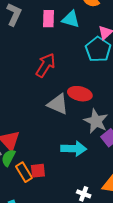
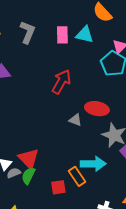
gray triangle: (58, 104) -> (75, 120), size x0.6
orange rectangle: (24, 172) -> (77, 176), moved

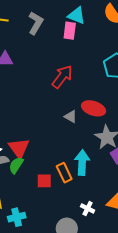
cyan triangle: (85, 35) -> (77, 16), moved
cyan arrow: (93, 164) -> (82, 162), turned -95

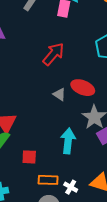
orange rectangle: (64, 173) -> (48, 180), moved, turned -66

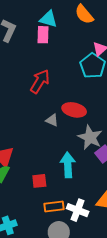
red square: (29, 157) -> (39, 181), moved
white cross: (71, 187) -> (78, 210), size x1.5

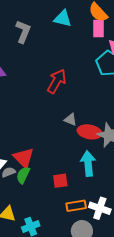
pink rectangle: (43, 35) -> (98, 29), moved
red ellipse: (74, 110) -> (90, 132), moved

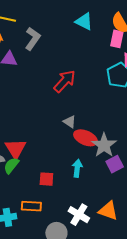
gray L-shape: (23, 32) -> (33, 39), moved
cyan arrow: (88, 163) -> (77, 168), size x0.7
orange rectangle: (76, 206) -> (31, 206), moved

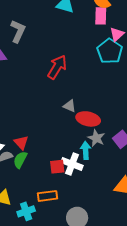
gray star: (104, 145) -> (96, 138), moved, size x0.7
red triangle: (16, 149) -> (21, 143), size x0.7
white cross: (79, 215) -> (72, 164), moved

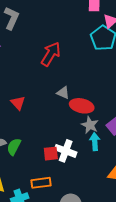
red triangle: (21, 143) -> (18, 103), moved
cyan arrow: (86, 150) -> (95, 142), moved

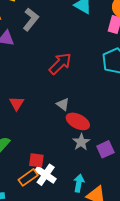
cyan arrow: (95, 142) -> (79, 183), moved
white cross: (66, 151) -> (46, 175), moved
orange rectangle: (41, 183) -> (28, 177), moved, turned -42

